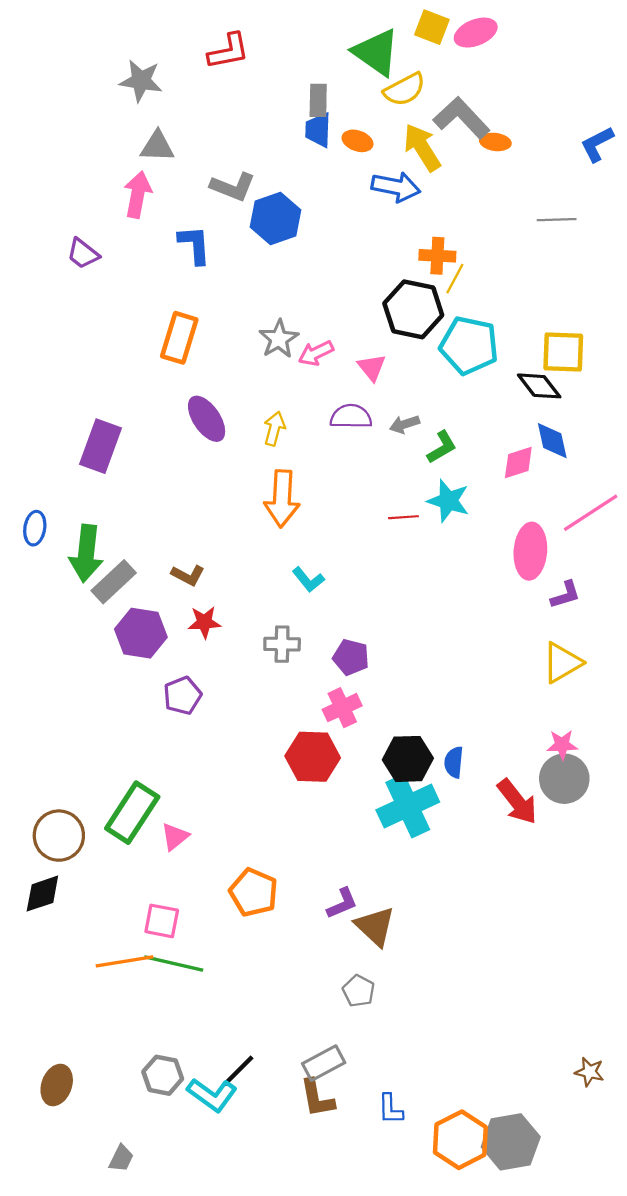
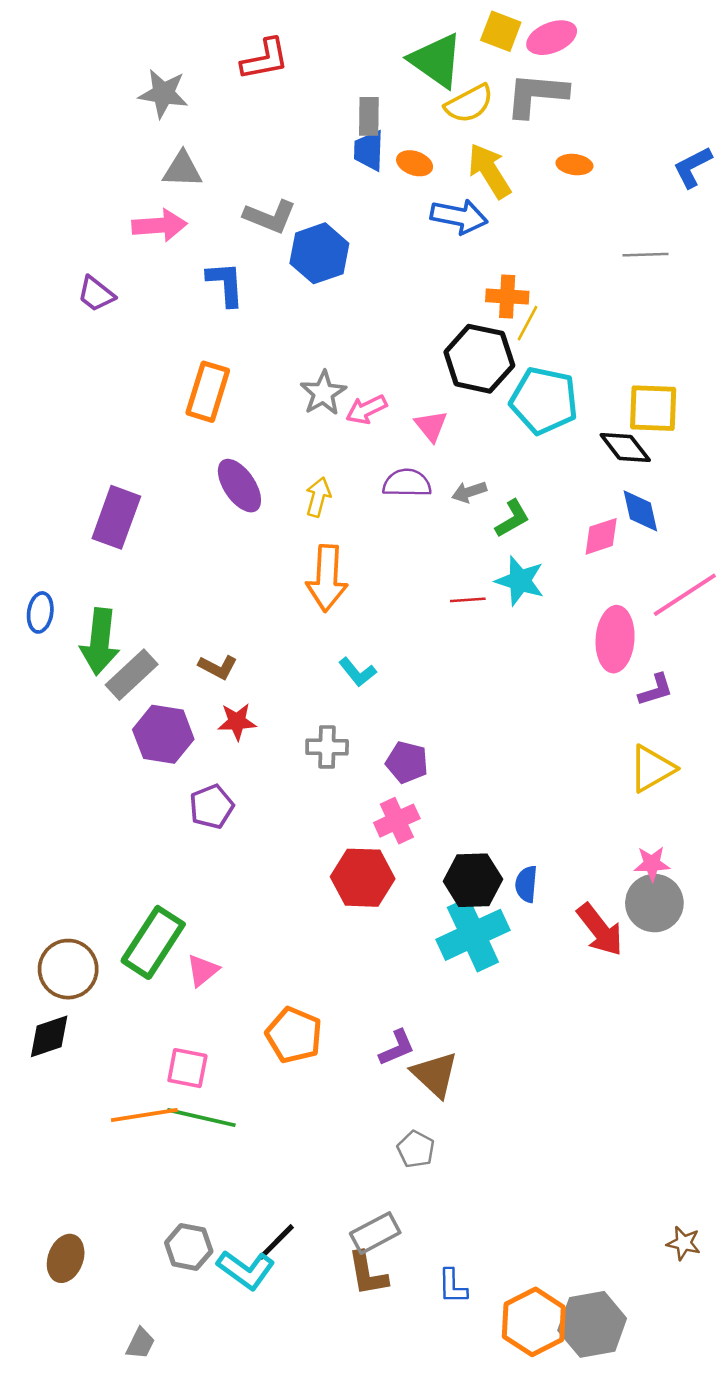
gray L-shape: (461, 118) -> (536, 95), moved, turned -42
pink arrow: (138, 194) -> (159, 225), turned 75

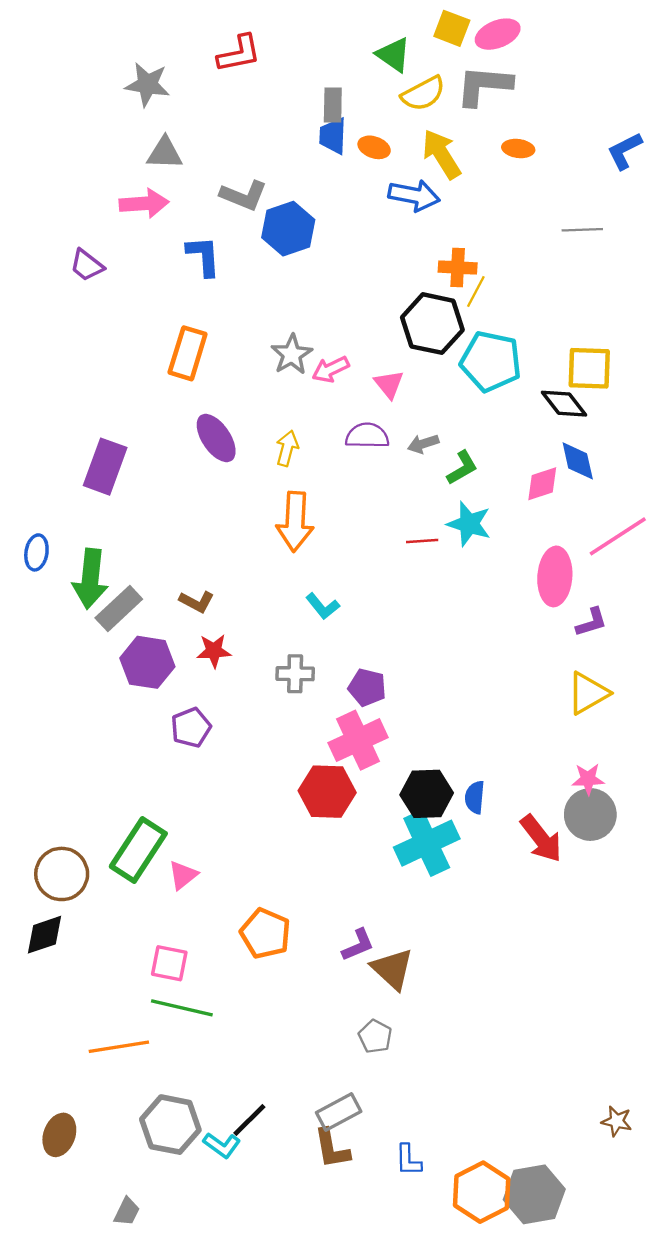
green triangle: (436, 60) -> (393, 55), size x0.7
pink cross: (397, 821) -> (358, 740), size x1.4
orange line: (144, 1115) -> (119, 1047), moved
gray hexagon: (189, 1247) -> (170, 1125), size x1.4
cyan L-shape: (246, 1270) -> (222, 1145), size x0.7

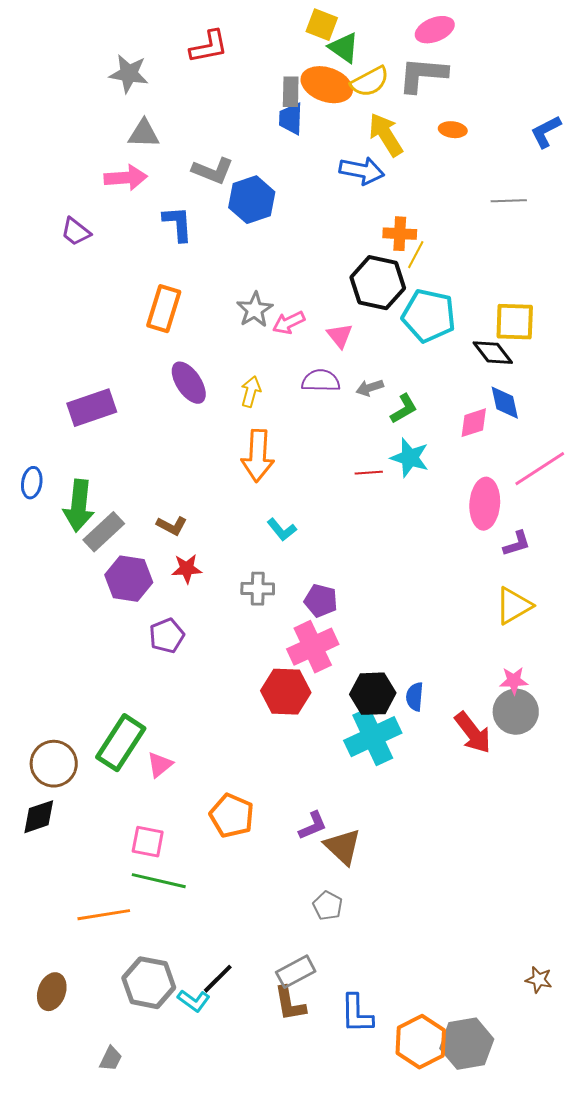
yellow square: (452, 28) -> (322, 25), moved
orange ellipse: (374, 147) -> (327, 85), moved, size x1.8
purple rectangle: (105, 467) -> (92, 408), turned 51
blue L-shape: (408, 1160) -> (357, 1014), size x1.4

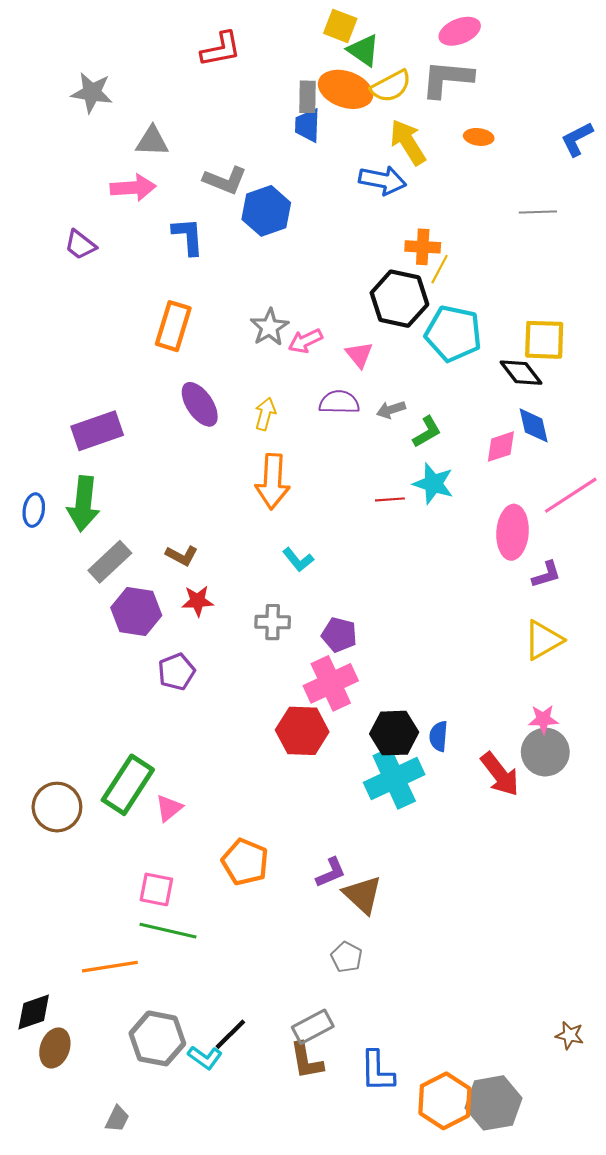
gray star: (129, 74) -> (92, 93), moved
green arrow: (79, 506) -> (83, 504), moved
black diamond: (39, 817) -> (34, 1012), moved

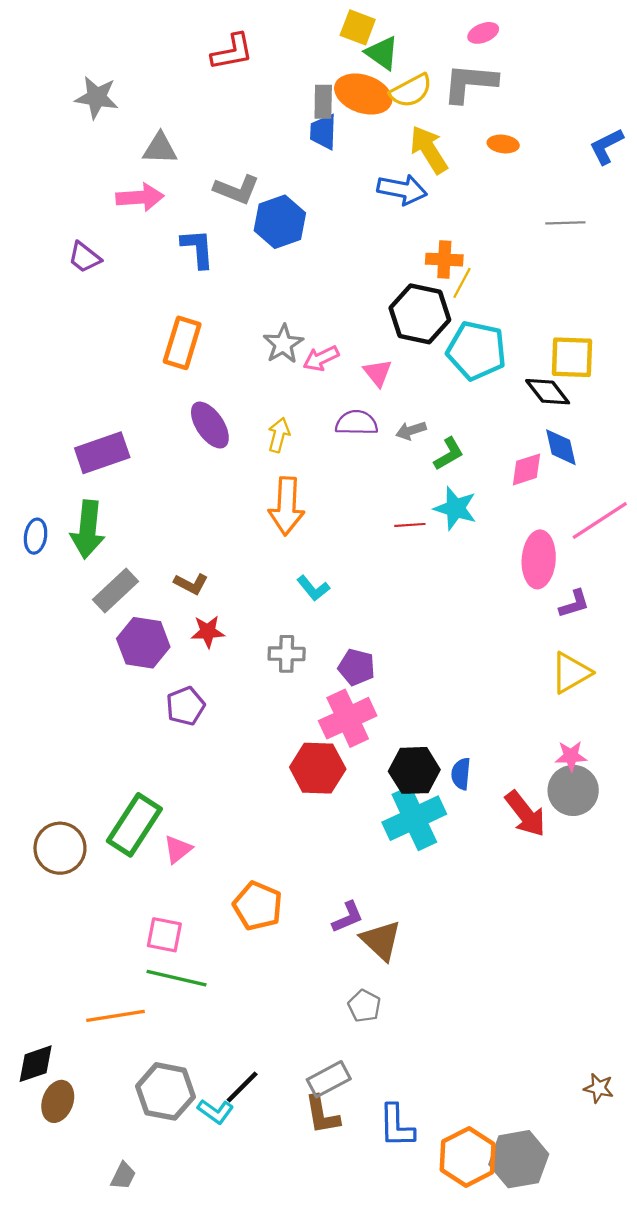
pink ellipse: (460, 31) -> (483, 33), size x0.7

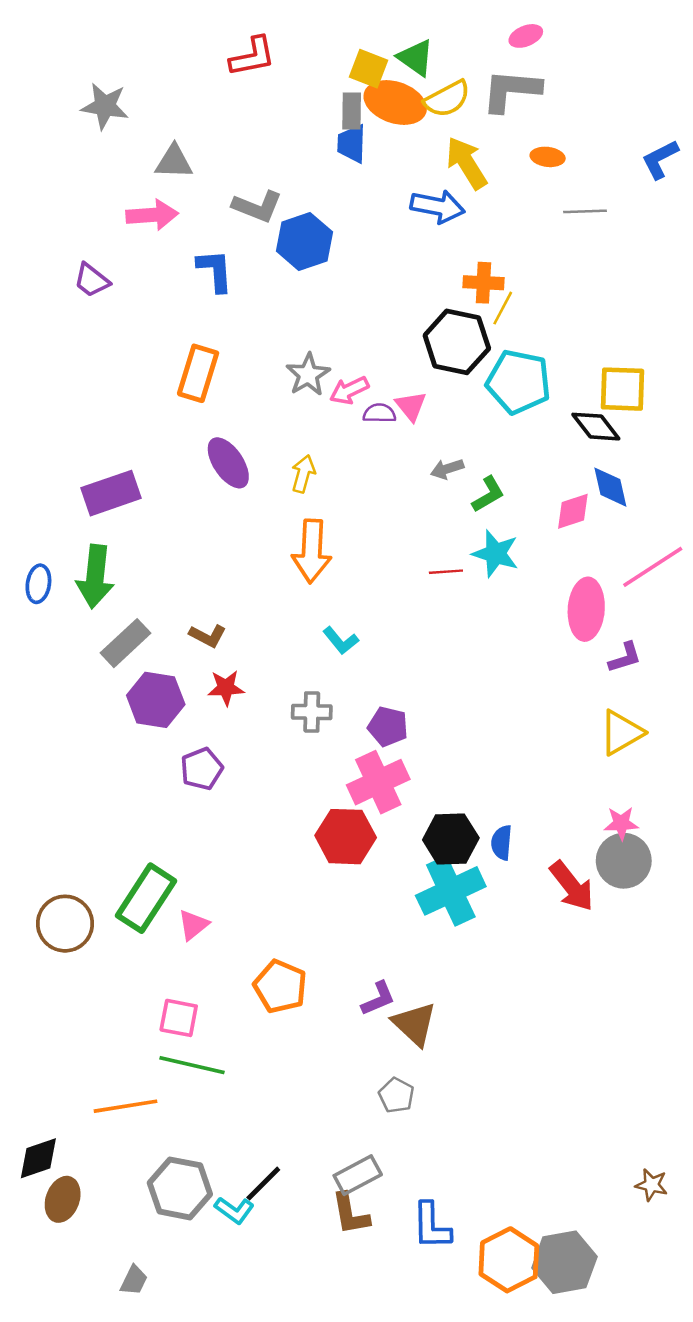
yellow square: (358, 27) -> (369, 69), moved
gray line: (565, 223) -> (585, 211), moved
purple semicircle: (357, 423) -> (379, 413), moved, size x0.7

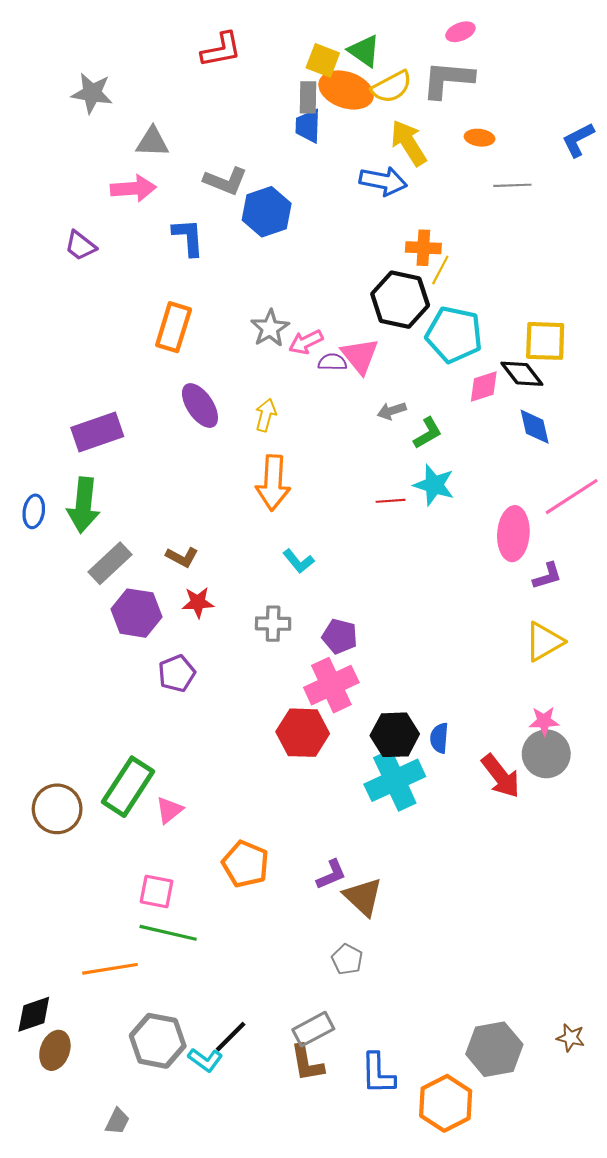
pink triangle: (411, 406) -> (360, 356), size x1.4
pink diamond: (573, 511) -> (484, 386), moved
gray hexagon: (564, 1262) -> (494, 1049), moved

